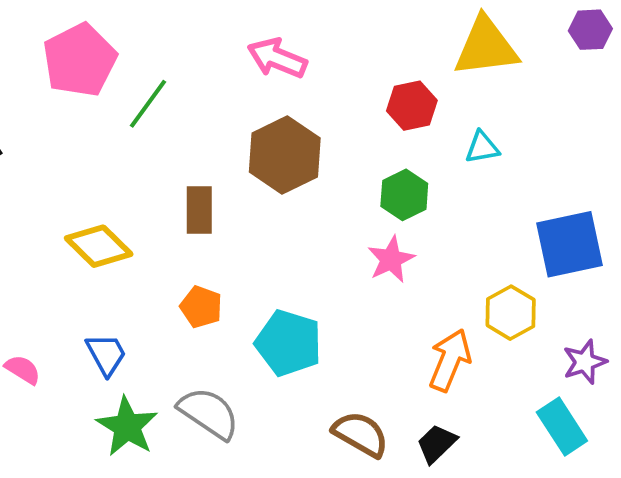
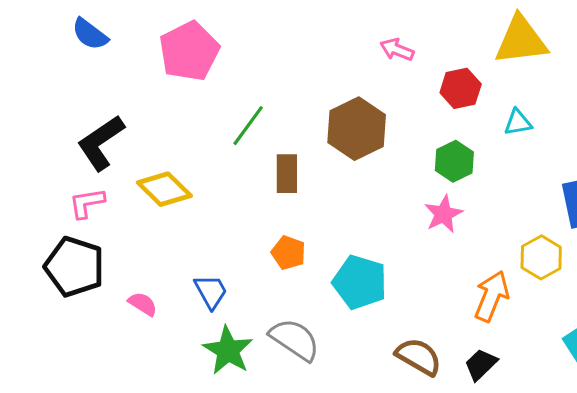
pink arrow: (277, 58) -> (397, 50), moved, size x0.7
green line: (148, 104) -> (248, 126), moved
yellow diamond: (99, 246) -> (164, 189), moved

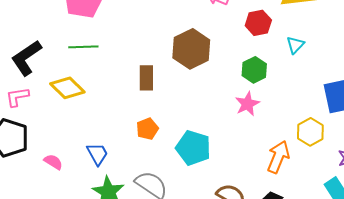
cyan triangle: (518, 122) -> (295, 45), turned -36
green line: (248, 126) -> (83, 47), moved, turned 52
orange pentagon: (288, 253) -> (147, 129), turned 30

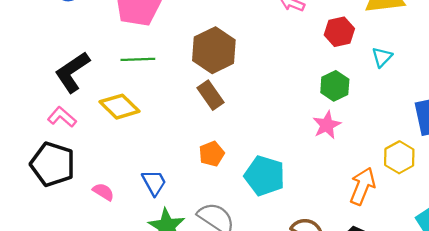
brown hexagon: (191, 49) -> (214, 50), moved
brown rectangle: (146, 78) -> (210, 95), turned -35
pink L-shape: (17, 97) -> (62, 117), turned 50

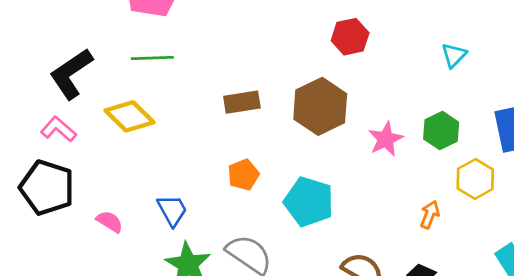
red hexagon: (339, 32) -> (350, 37), moved
brown hexagon: (214, 50) -> (320, 106), moved
green hexagon: (335, 86) -> (441, 131), moved
brown rectangle: (210, 95) -> (242, 102), turned -64
orange arrow: (362, 186) -> (430, 215), size x0.6

